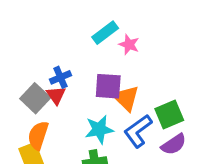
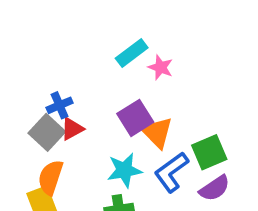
blue cross: (61, 77) -> (60, 105), moved
purple square: (108, 86) -> (135, 118), turned -36
red triangle: (56, 95) -> (72, 129), turned 36

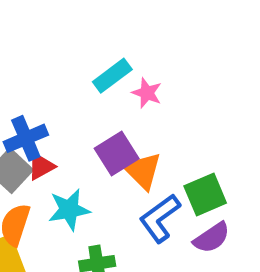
blue cross: (60, 105) -> (26, 138), size x1.4
cyan star: (124, 170) -> (69, 210), moved

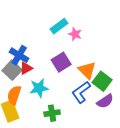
blue cross: (26, 138) -> (19, 55), turned -36
orange triangle: (143, 171) -> (87, 70), moved
green square: (205, 194) -> (102, 81), turned -30

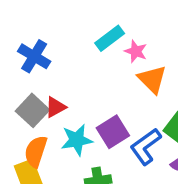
blue cross: (19, 55) -> (34, 56), moved
purple square: (61, 62) -> (113, 132), moved
orange triangle: (87, 70) -> (152, 79), moved

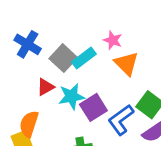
cyan rectangle: (110, 38) -> (84, 58), moved
gray square: (32, 110) -> (63, 58), moved
cyan star: (77, 140) -> (71, 96), moved

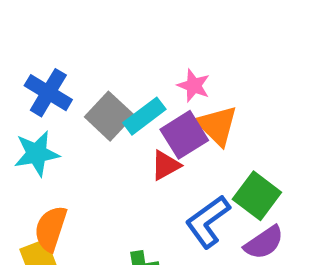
red triangle: (45, 87) -> (166, 165), moved
cyan star: (71, 96) -> (37, 154), moved
purple square: (93, 107) -> (184, 135), moved

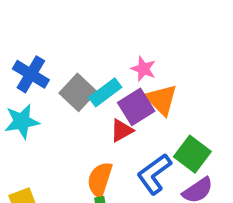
orange semicircle: (51, 229) -> (100, 179), moved

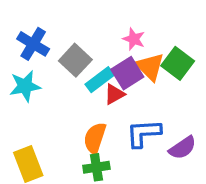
cyan rectangle: (105, 92) -> (100, 80), moved
green square: (192, 154) -> (178, 63), moved
blue L-shape: (154, 174) -> (144, 133), turned 33

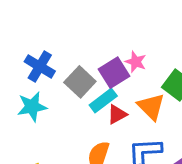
orange triangle: (150, 67) -> (151, 107), moved
purple square: (127, 73) -> (114, 73), moved

